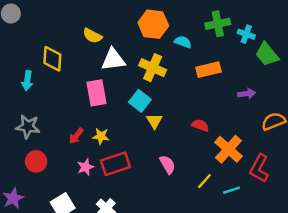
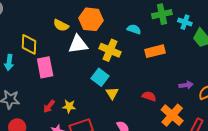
orange hexagon: (153, 24) -> (91, 19), moved
pink rectangle: (97, 93) -> (45, 67), moved
purple arrow: (247, 94) -> (186, 85), moved

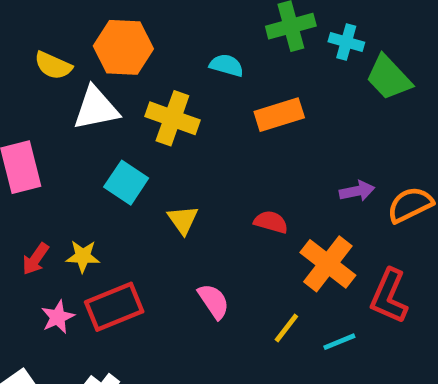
cyan square: (100, 77) -> (126, 183), moved

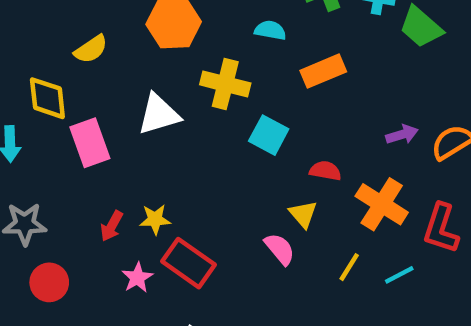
yellow semicircle: (53, 66) -> (91, 49), moved, turned -52
white triangle: (96, 108) -> (159, 114), moved
cyan square: (126, 183) -> (269, 135), moved
yellow triangle: (183, 220) -> (303, 214), moved
red rectangle: (114, 307) -> (188, 263), turned 63

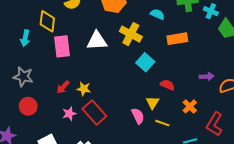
orange cross: (382, 204) -> (190, 106), size x0.6
yellow line: (349, 267) -> (162, 123), moved, turned 64

